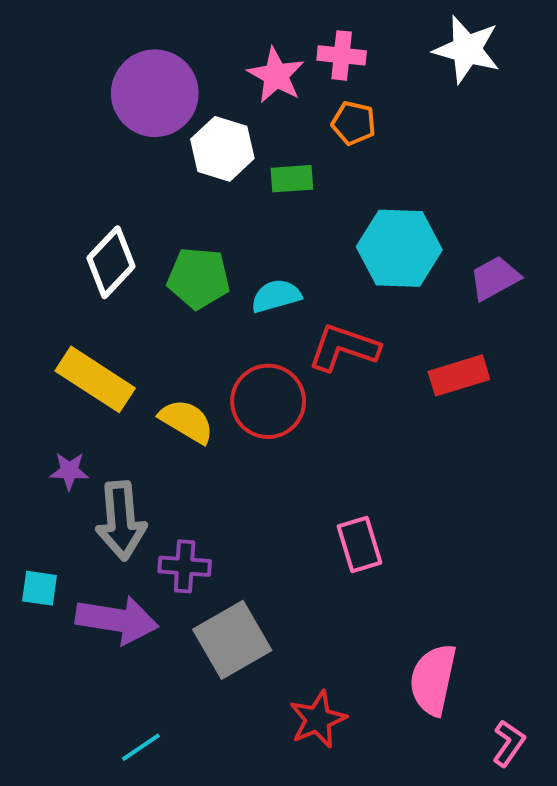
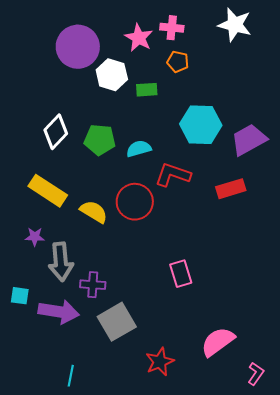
purple trapezoid: (495, 278) -> (249, 140), size x1.4
pink semicircle: (433, 680) -> (218, 342), turned 42
cyan line: (141, 747) -> (71, 376), turned -45

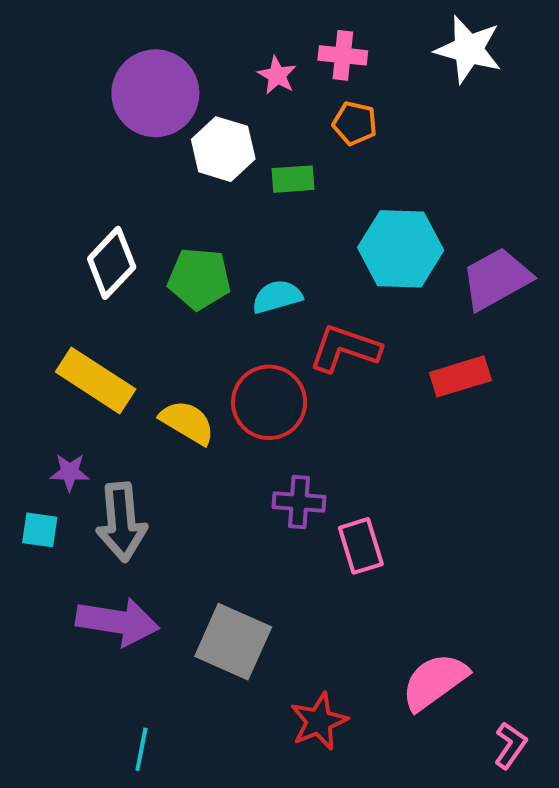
pink star: (139, 38) -> (277, 75), size x0.7
purple cross: (93, 285) -> (299, 502), moved
cyan square: (20, 296) -> (40, 530), moved
gray square: (117, 322) -> (233, 642), turned -36

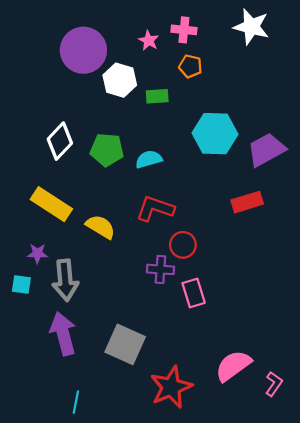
red L-shape: (345, 349) -> (155, 208), moved
red circle: (269, 402) -> (183, 245), moved, size x0.7
purple arrow: (118, 622) -> (63, 334), turned -114
red star: (319, 721) -> (171, 387), size x1.4
pink L-shape: (510, 745) -> (274, 384), moved

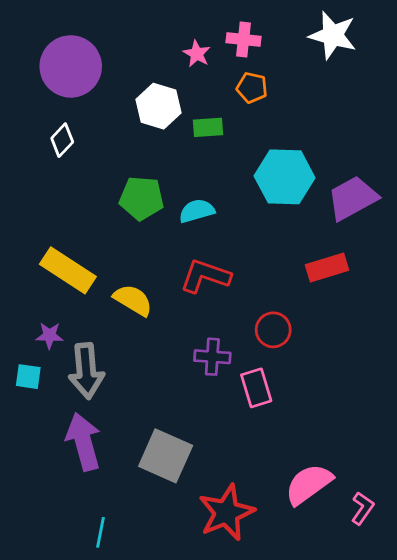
purple circle: (83, 50) -> (71, 66), moved
white diamond: (60, 141) -> (62, 140), moved, size x0.7
red circle: (183, 245) -> (273, 330), moved

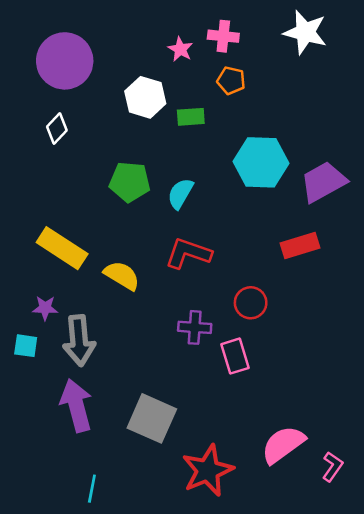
cyan semicircle: (197, 211) -> (180, 194), turned -44

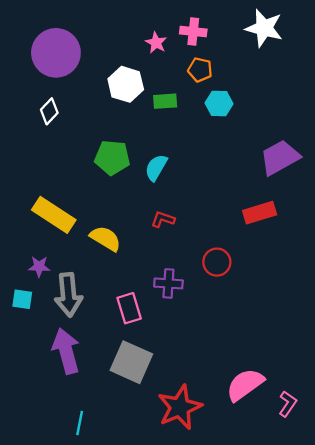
cyan hexagon: (261, 162) -> (219, 103), moved, size x0.6
red L-shape: (188, 253) -> (163, 219), size x0.6
pink rectangle: (235, 356) -> (129, 308), moved

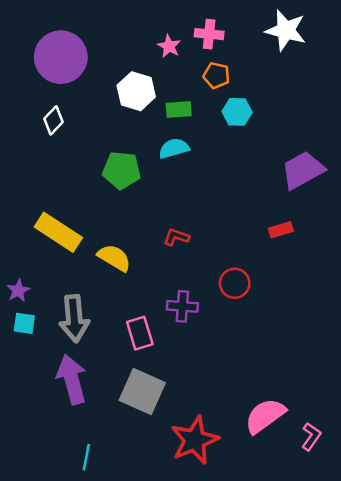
cyan semicircle: (156, 168) -> (174, 148), moved, turned 44
red rectangle: (260, 213) -> (281, 230), size x0.7
purple star: (39, 267) -> (18, 291), moved, turned -30

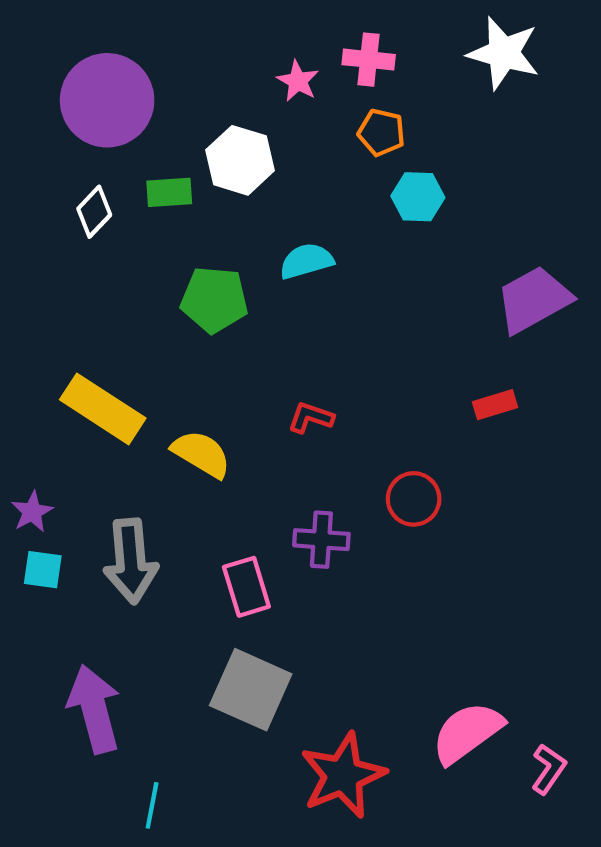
green rectangle: (179, 109) -> (169, 192), moved
purple arrow: (72, 379) -> (94, 709), moved

